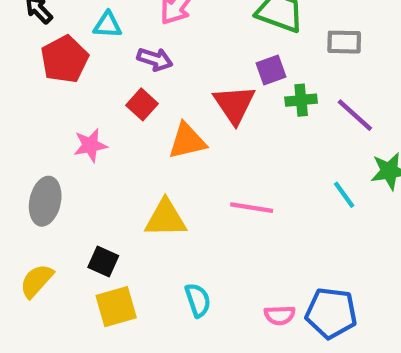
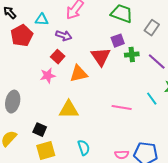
gray rectangle: (344, 42) -> (152, 28), turned -56
pink star: (90, 145) -> (48, 76), moved
pink line: (252, 208) -> (122, 108), moved

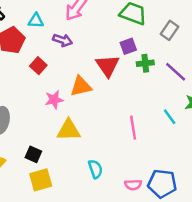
red square: (58, 57) -> (38, 66), moved
pink star: (48, 76) -> (54, 100), moved
pink line: (122, 108) -> (133, 128), turned 72
cyan semicircle: (84, 148) -> (95, 169), moved

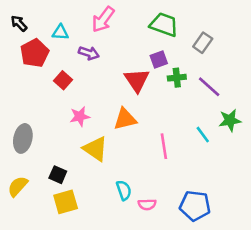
orange triangle: (81, 86) -> (125, 119), moved
yellow triangle: (69, 130) -> (95, 149), turned 35
pink semicircle: (133, 185) -> (147, 204), moved

